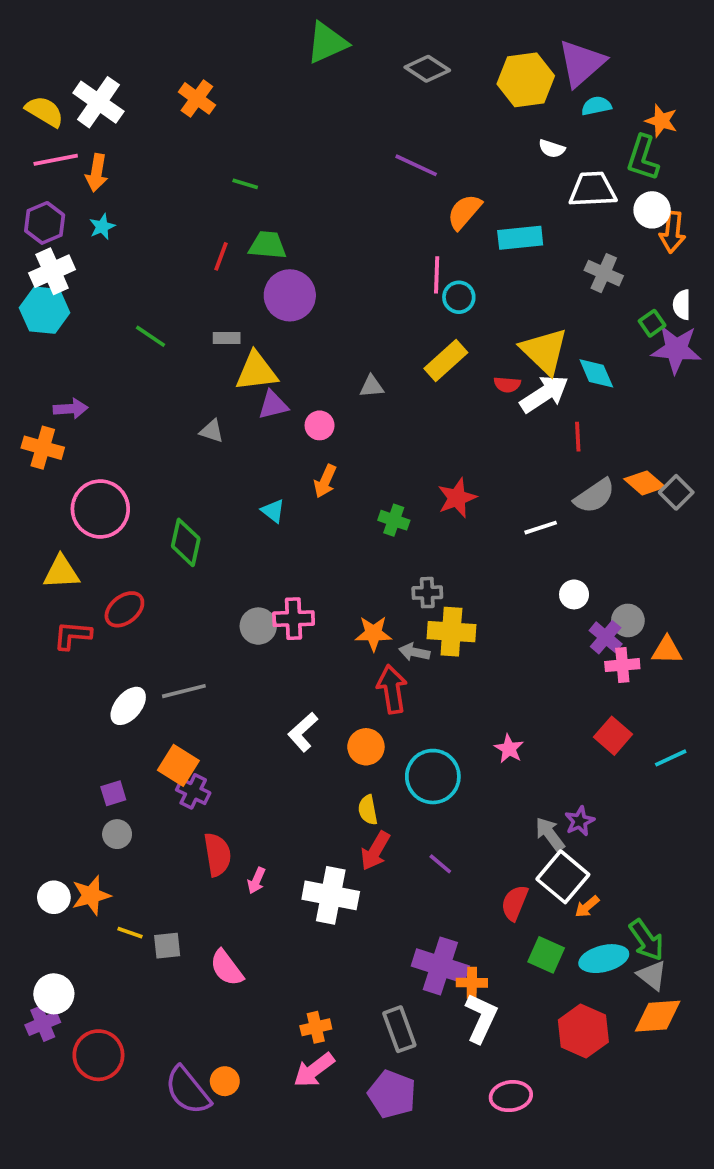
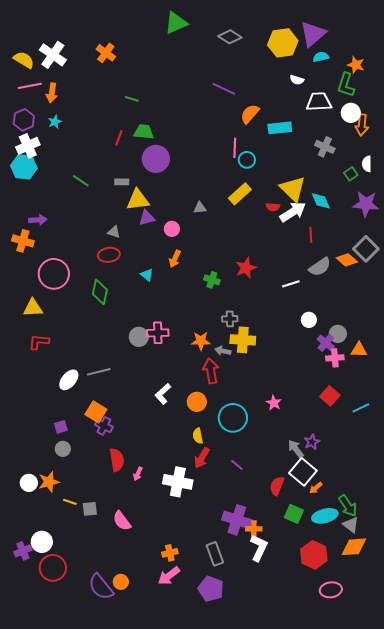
purple star: (676, 349) -> (366, 204), moved
gray square: (676, 492) -> (366, 249), moved, size x1.4
red ellipse: (124, 609) -> (109, 255), moved, turned 30
white circle: (54, 994) -> (42, 542), moved
pink ellipse: (511, 1096) -> (331, 590), moved

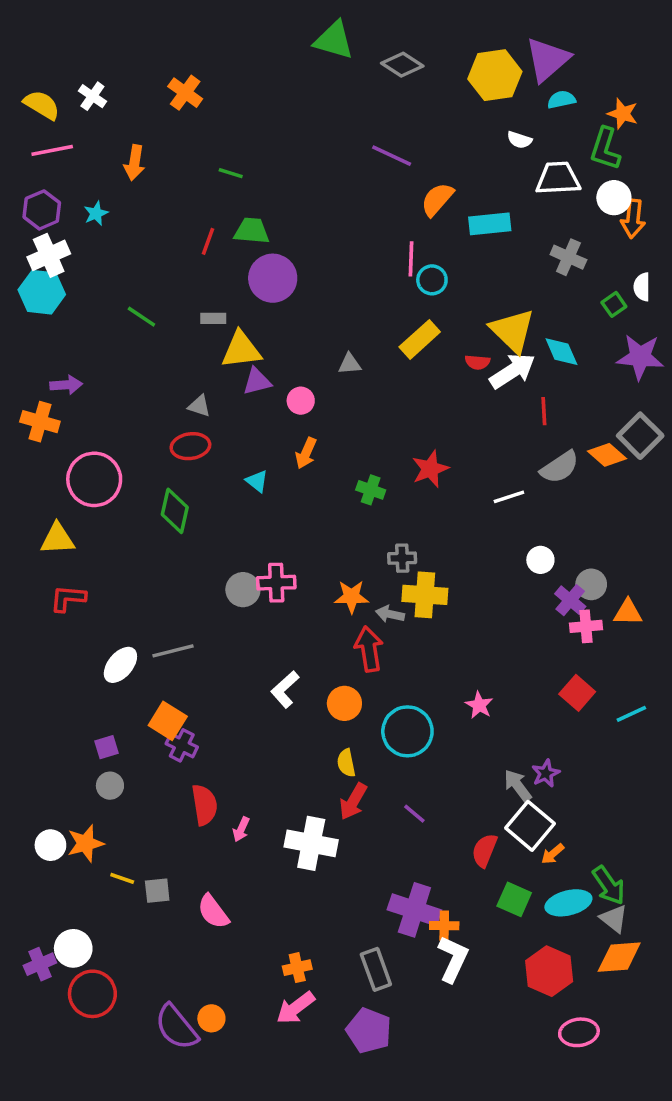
green triangle: (176, 23) -> (334, 40), moved, turned 40
white cross: (53, 55) -> (92, 96), size x0.6
orange arrow: (52, 93) -> (134, 163), moved

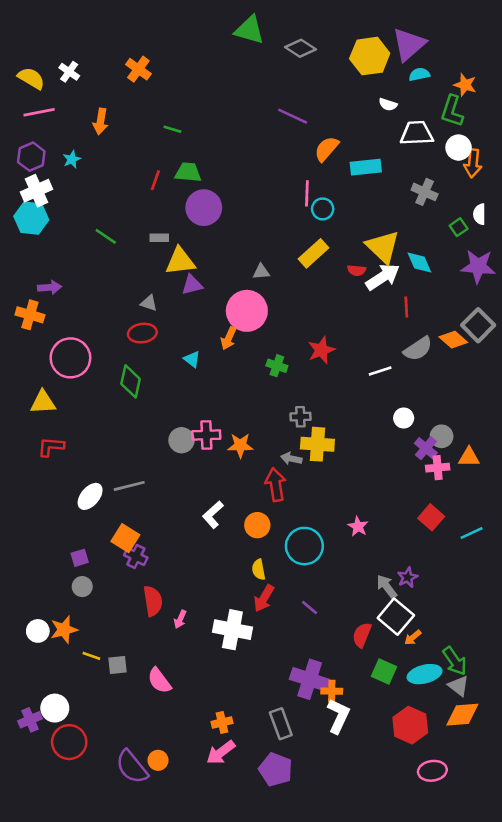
pink circle: (301, 401) -> (247, 311), moved, size x2.0
orange star: (351, 597) -> (240, 445), moved

